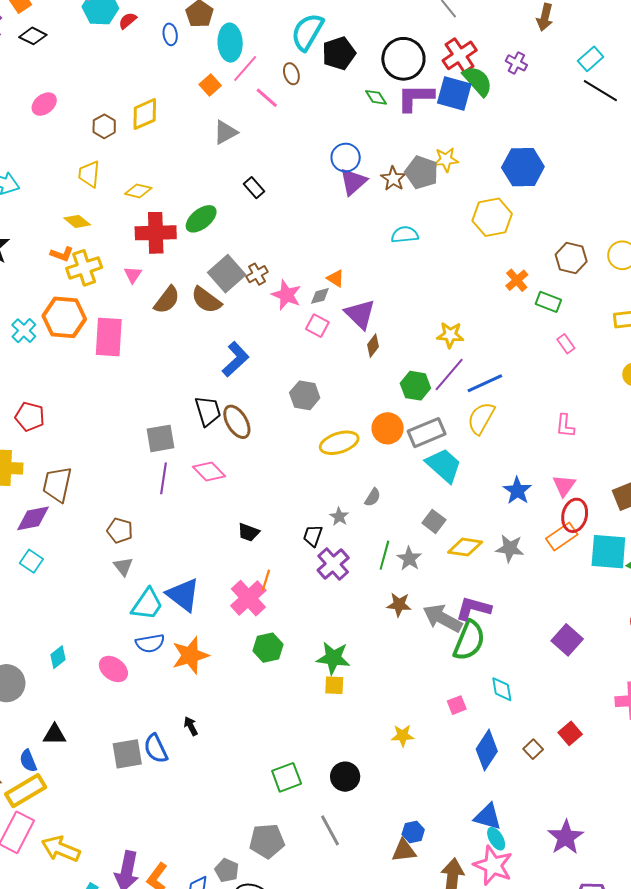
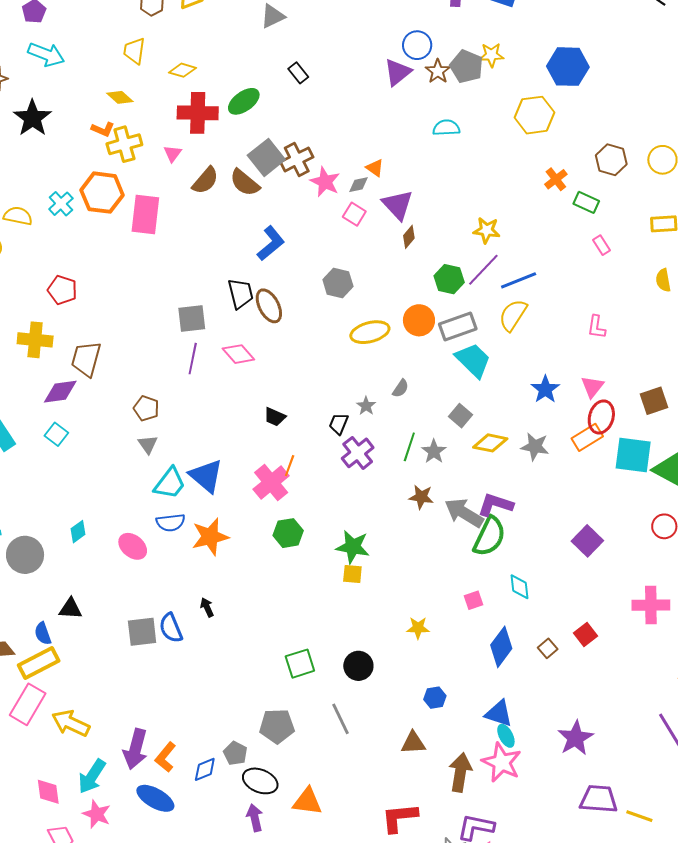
blue circle: (346, 158) -> (417, 45), moved
brown cross: (257, 274) -> (297, 159), size x1.5
blue hexagon: (413, 832) -> (435, 698), moved

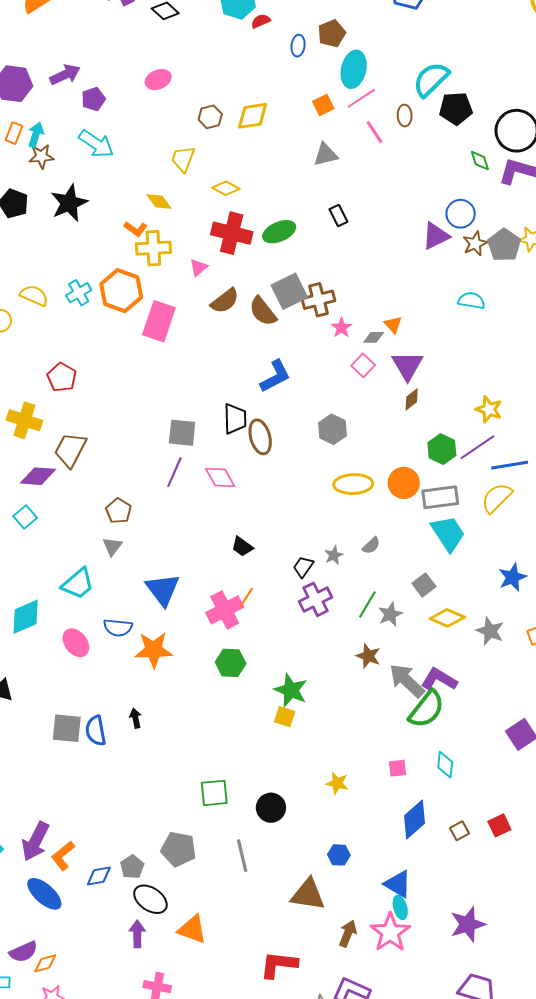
pink star: (325, 182) -> (341, 328), size x0.7
cyan trapezoid: (170, 483) -> (78, 584), moved
cyan diamond: (78, 532) -> (26, 617), size x1.6
brown triangle: (413, 743) -> (308, 895), size x1.4
brown arrow: (460, 772) -> (348, 933), size x0.7

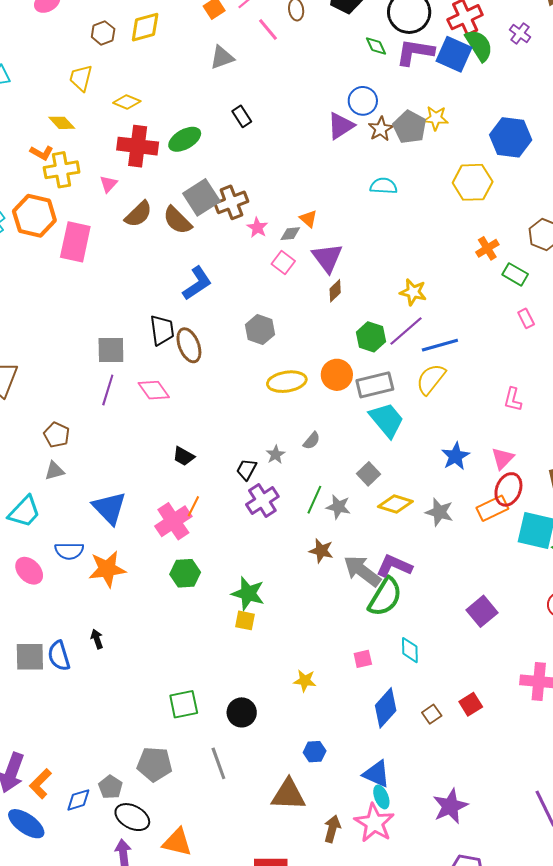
gray triangle: (112, 546) -> (55, 471), turned 45
gray star: (390, 614) -> (338, 507), turned -30

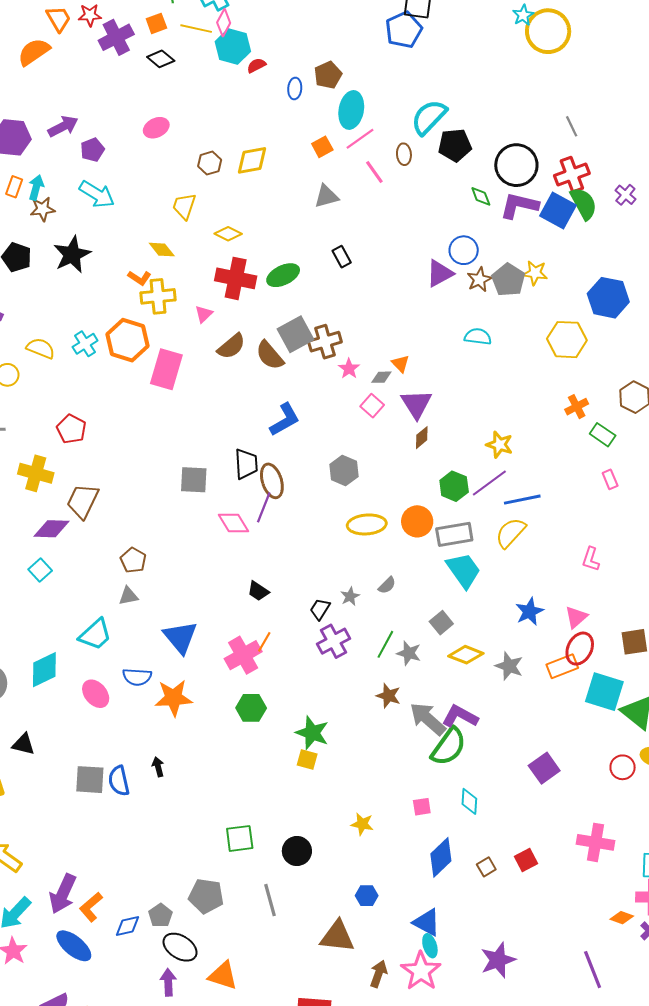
purple line: (108, 390) -> (264, 507), moved

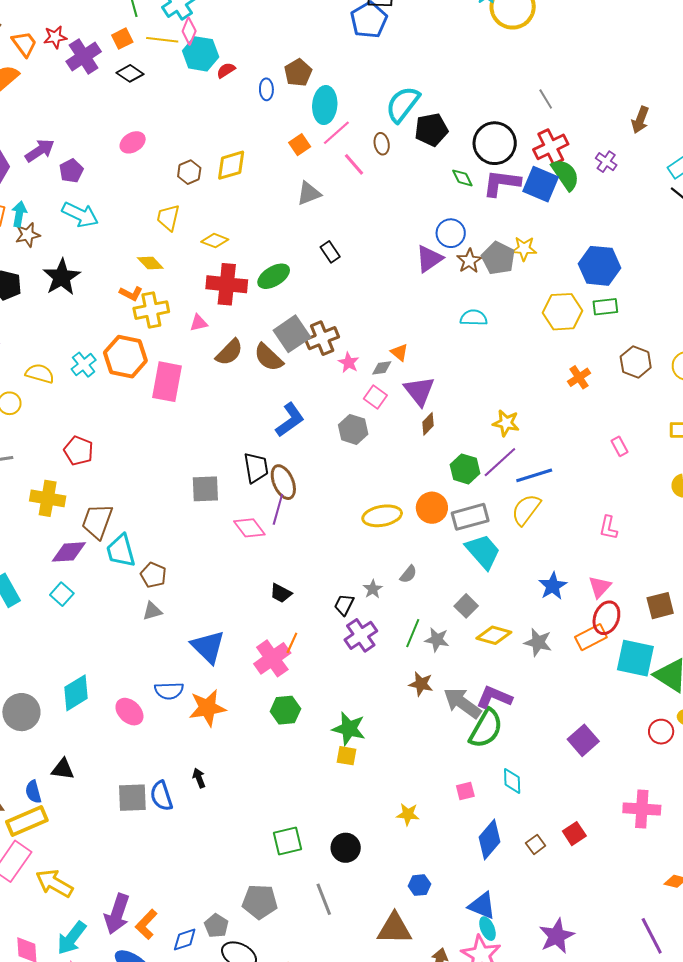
pink triangle: (204, 314) -> (199, 323), turned 36
green rectangle: (603, 435) -> (605, 307), moved, turned -35
gray hexagon: (344, 471) -> (353, 429), moved
cyan trapezoid: (95, 635) -> (121, 551), moved, turned 123

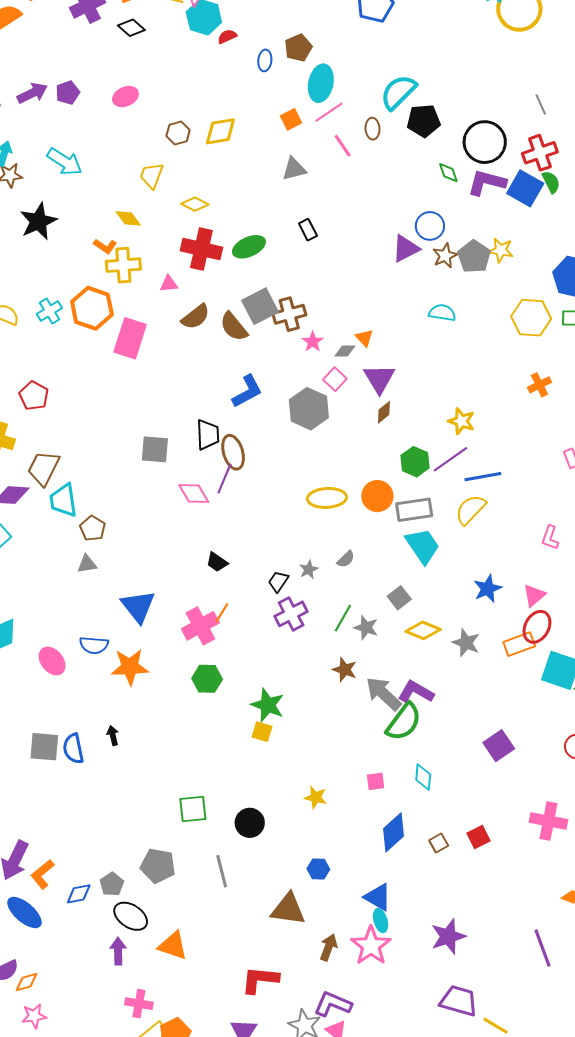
purple pentagon: (71, 171) -> (68, 93), moved
green semicircle: (565, 175) -> (551, 182), size x0.7
gray hexagon: (353, 429) -> (309, 409), size x1.4

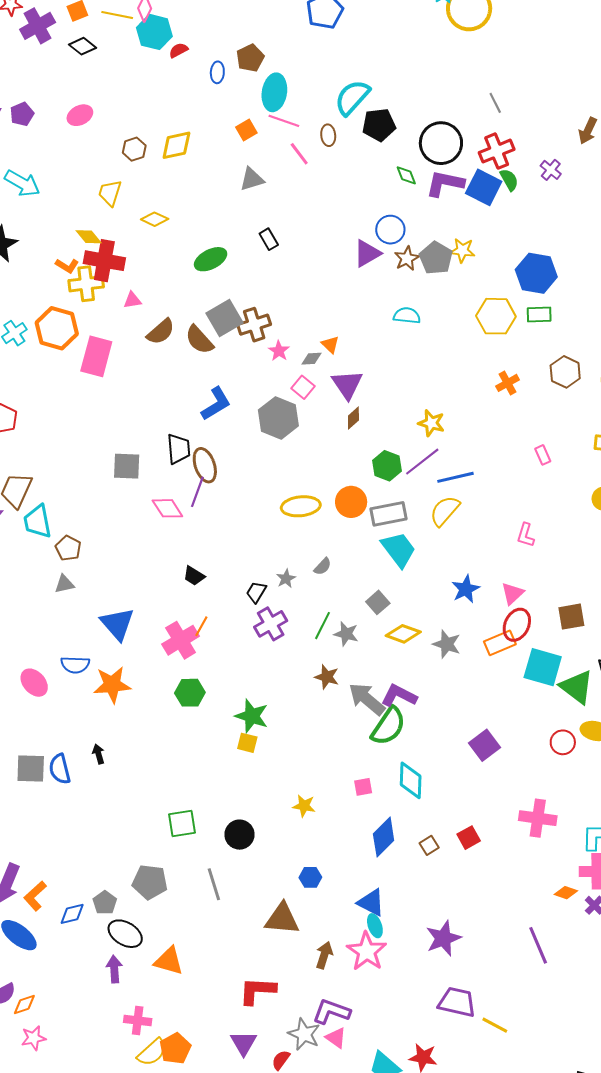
pink line: (329, 112) -> (284, 121), turned 56
red cross: (201, 249) -> (104, 261), moved
cyan diamond: (423, 777) -> (411, 780), size x1.4

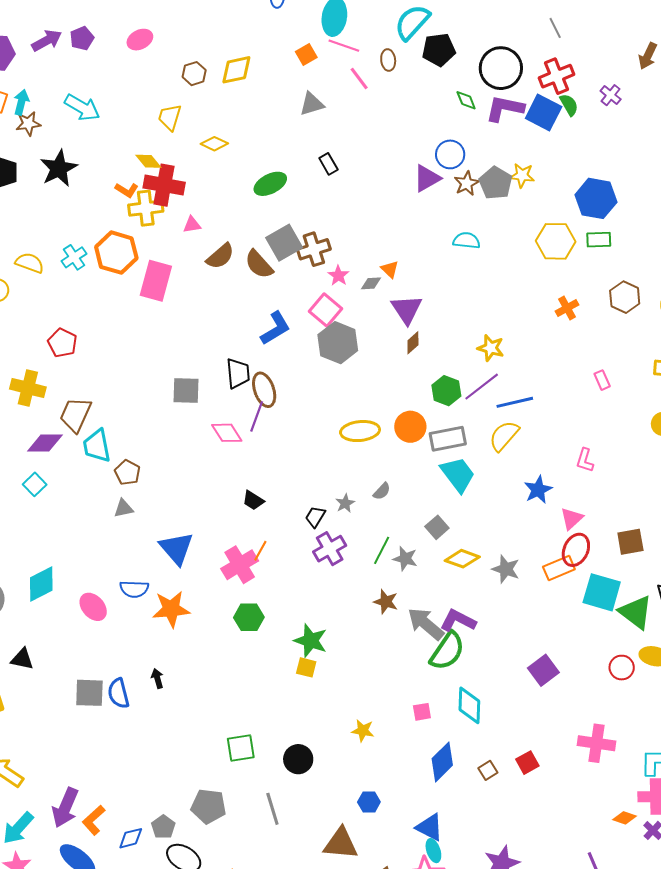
pink square: (303, 387) -> (326, 310), moved, size x1.4
blue star: (466, 589) -> (538, 490), moved

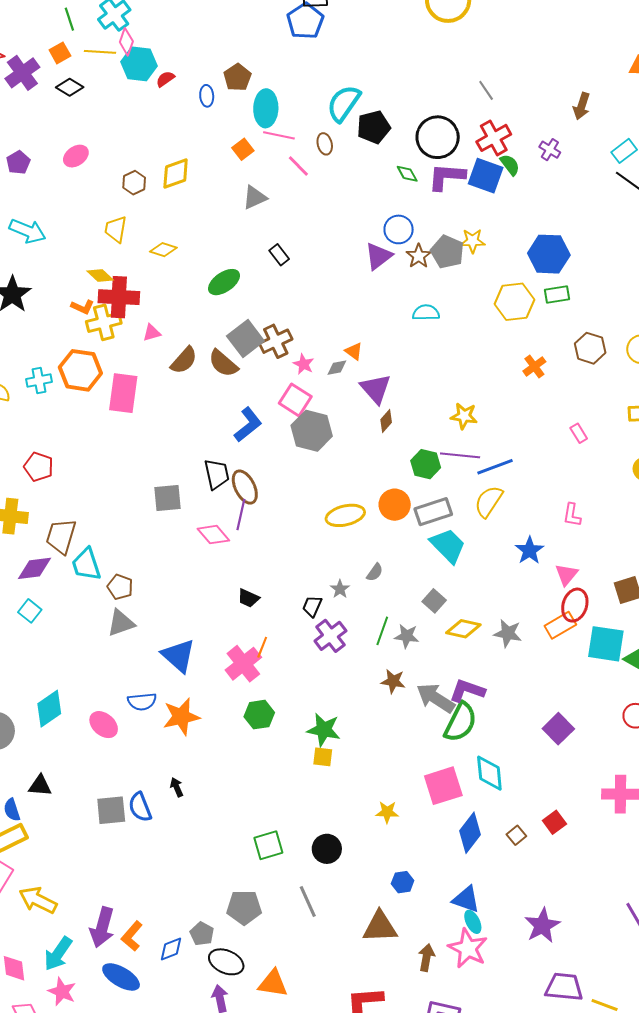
cyan cross: (74, 257) -> (39, 381), turned 30
purple line: (482, 387) -> (460, 455), turned 51
gray triangle: (124, 508) -> (121, 623), size x1.4
pink square: (422, 712) -> (443, 786), size x2.0

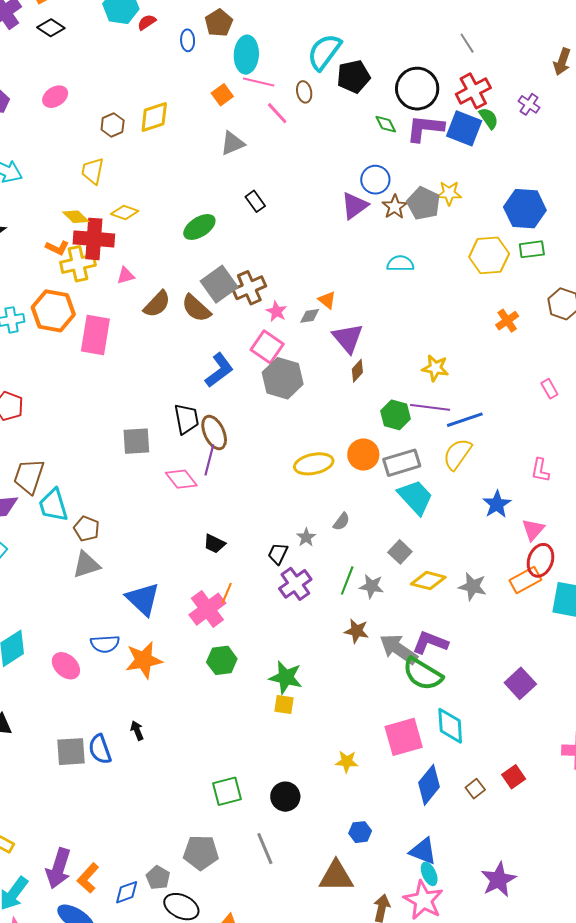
yellow diamond: (163, 250) -> (125, 212), moved
green semicircle: (460, 722) -> (423, 674), turned 93

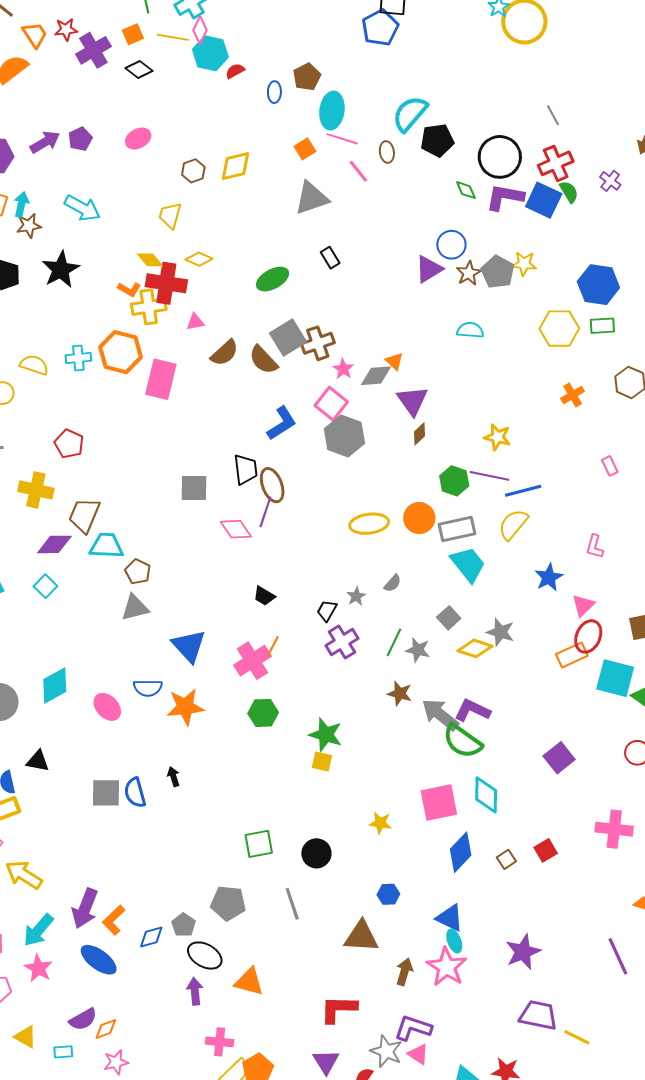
gray triangle: (233, 143) -> (312, 198), size x1.4
gray diamond: (310, 316) -> (376, 376), size x1.5
cyan trapezoid: (53, 505) -> (106, 546), turned 105
gray star: (473, 587) -> (500, 632), moved

